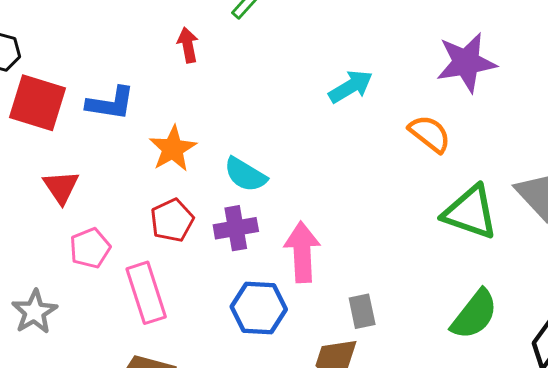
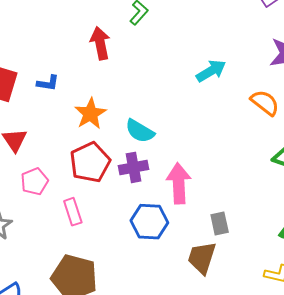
red arrow: (188, 45) -> (100, 43), size x1.4
blue L-shape: (111, 103) -> (48, 83), size x0.7
red pentagon: (172, 220) -> (90, 162), size x1.4
pink rectangle: (146, 293) -> (73, 212), size x0.7

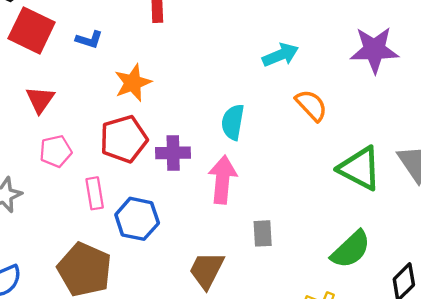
orange semicircle: (265, 103) -> (311, 105), moved
cyan semicircle: (140, 131) -> (233, 122), moved, turned 60
blue hexagon: (149, 222) -> (137, 219), moved
brown trapezoid: (202, 258) -> (207, 270), moved

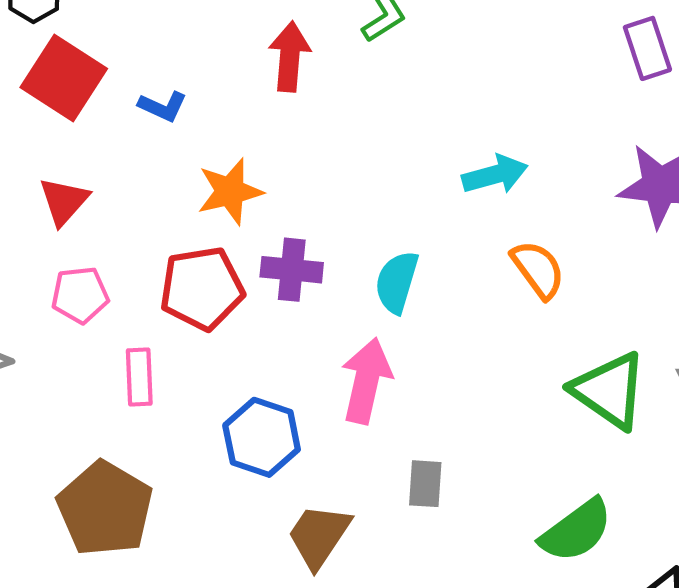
purple cross: (173, 153) -> (292, 270), moved
blue hexagon: (137, 219) -> (262, 437), moved

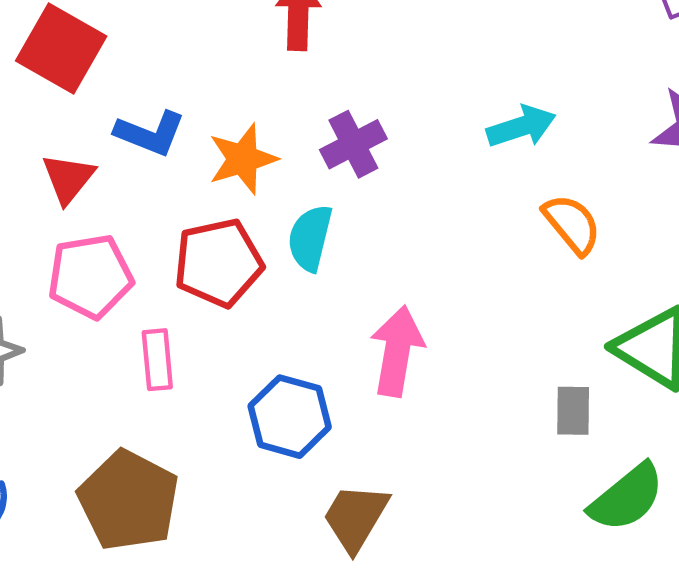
blue L-shape: (163, 106) -> (150, 133), moved, size x1.4
purple cross: (292, 270) -> (353, 144), moved, turned -30
cyan semicircle: (397, 282) -> (310, 238), moved
pink pentagon: (80, 295) -> (90, 276), size x1.4
gray rectangle: (425, 484) -> (573, 411), moved

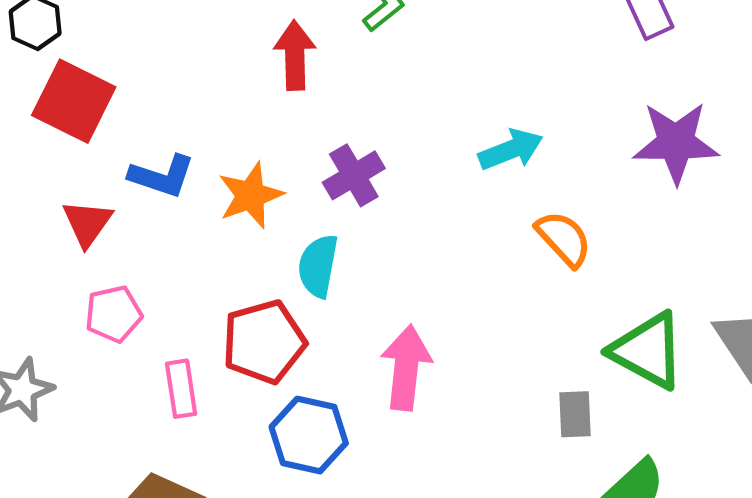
red pentagon: (218, 263) -> (264, 342), moved
pink pentagon: (90, 276) -> (114, 314), size x0.7

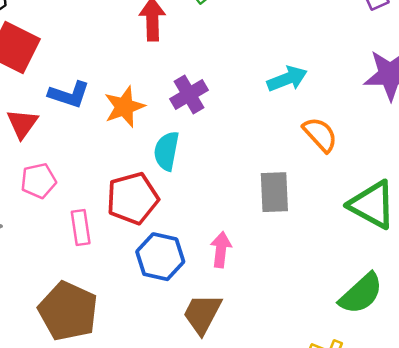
pink arrow: (406, 368) -> (221, 250), moved, size x0.7
gray rectangle: (575, 414) -> (274, 192), moved, size x1.4

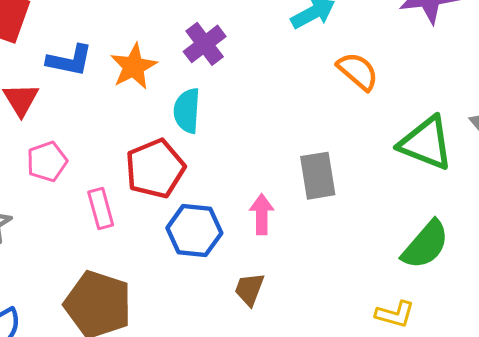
gray rectangle: (274, 192) -> (318, 176), moved
brown trapezoid: (202, 314) -> (249, 289), size x0.7

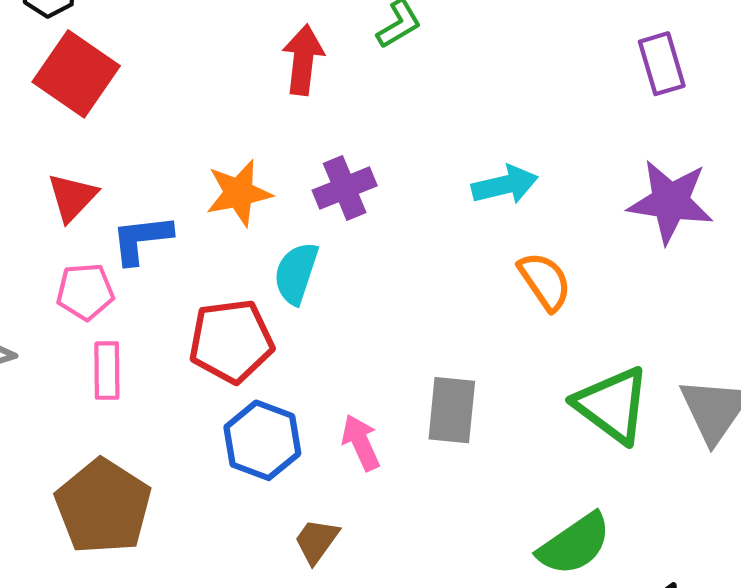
blue L-shape: (70, 60) -> (141, 239), moved, turned 147
pink rectangle: (101, 208) -> (107, 371), moved
pink arrow: (262, 214) -> (361, 443), turned -39

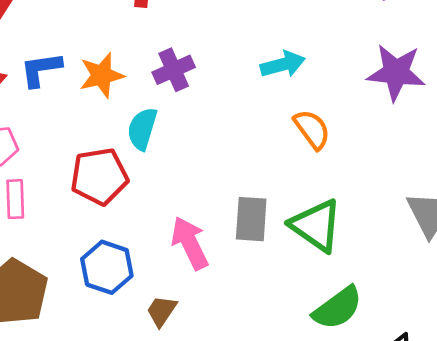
blue L-shape: (141, 239) -> (41, 69), moved
green triangle: (612, 405) -> (316, 225), moved
blue hexagon: (262, 440) -> (107, 267), moved
pink arrow: (361, 443) -> (190, 243), size x1.4

